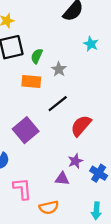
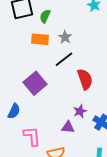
gray star: (59, 69) -> (65, 37), moved
red semicircle: (81, 126) -> (85, 79), turned 120

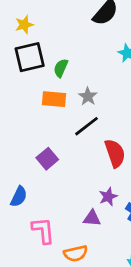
purple square: (35, 83) -> (47, 159), size x0.7

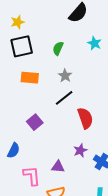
green semicircle: (61, 68) -> (58, 48), moved
orange rectangle: (54, 99) -> (30, 78), moved
purple triangle: (92, 218) -> (58, 167), moved

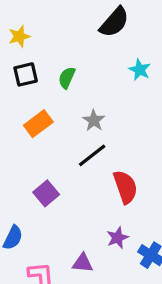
black square: (22, 46) -> (26, 74), size x0.7
green semicircle: (58, 48) -> (67, 78), moved
orange rectangle: (30, 78) -> (38, 124), turned -42

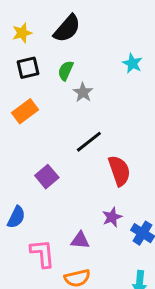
black semicircle: (114, 22) -> (67, 29), moved
gray star: (94, 120) -> (83, 92), moved
orange rectangle: (38, 124) -> (25, 111), moved

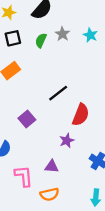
gray star: (83, 92) -> (62, 34), moved
red semicircle: (119, 171) -> (81, 115), turned 40
purple star: (112, 217) -> (67, 141), moved

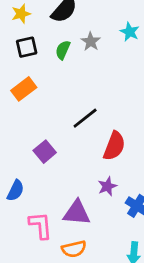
cyan star: (90, 35) -> (130, 32), moved
purple star: (67, 141) -> (107, 186), moved
purple triangle: (52, 166) -> (77, 213), size x1.5

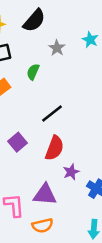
green semicircle: (63, 50) -> (33, 72), moved
red semicircle: (114, 146) -> (54, 148), moved

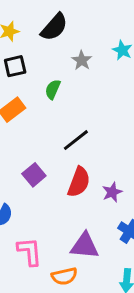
purple star: (71, 172) -> (112, 192), moved
purple triangle: (45, 195) -> (85, 246), moved

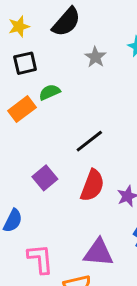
green semicircle: (53, 89) -> (50, 92), moved, turned 42

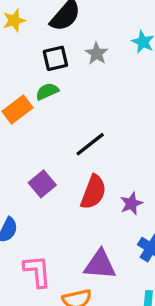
black square: (25, 63) -> (55, 58), moved

